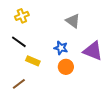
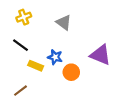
gray triangle: (73, 21) -> (64, 22), moved
blue star: (61, 48) -> (55, 57), moved

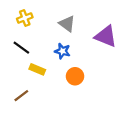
purple triangle: (100, 55) -> (106, 36), moved
blue star: (55, 57) -> (62, 51), moved

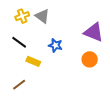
gray triangle: (67, 24) -> (42, 16), moved
orange circle: (75, 76) -> (90, 59), moved

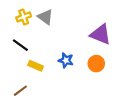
blue star: (55, 45) -> (66, 60), moved

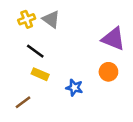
black line: (20, 45) -> (35, 51), moved
blue star: (66, 60) -> (74, 88), moved

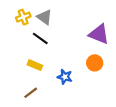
black line: (35, 51) -> (40, 38), moved
brown line: (23, 102) -> (31, 93), moved

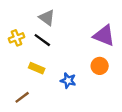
yellow cross: (23, 17) -> (16, 38), moved
brown line: (31, 93) -> (22, 97), moved

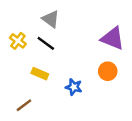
yellow cross: (16, 38) -> (18, 41), turned -32

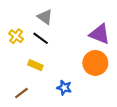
orange circle: (108, 71) -> (95, 63), size x1.5
blue star: (74, 87) -> (64, 88), moved

